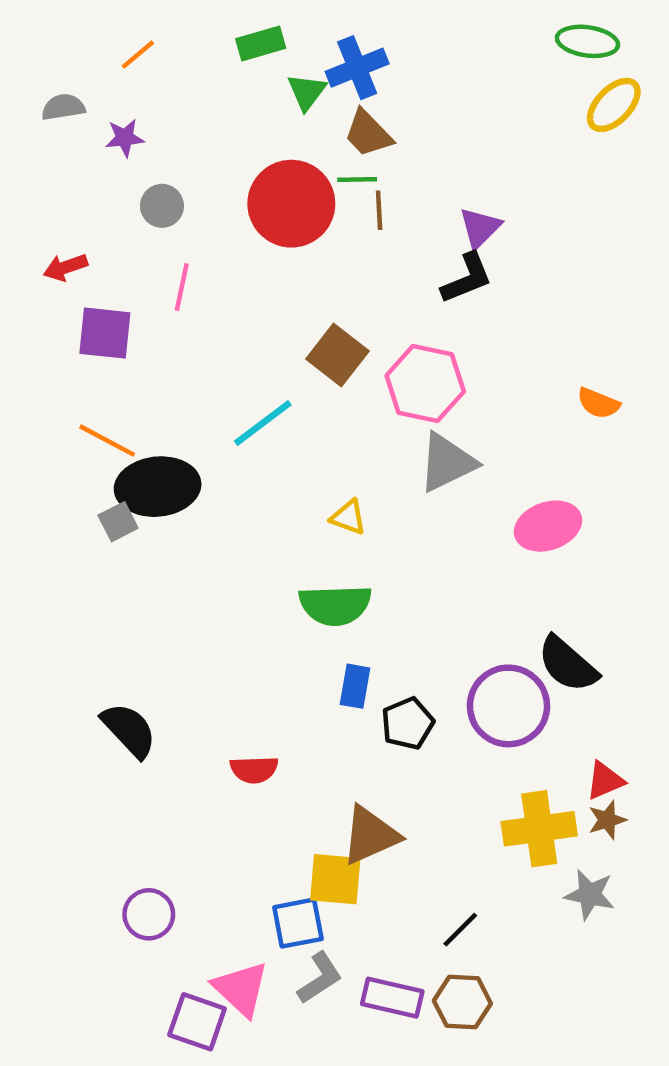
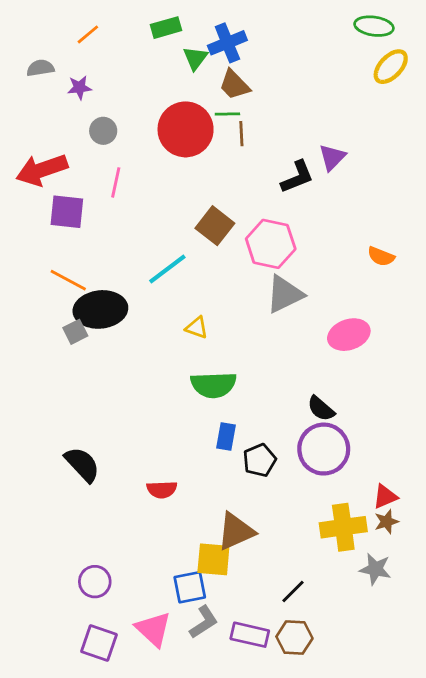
purple triangle: (480, 228) -> (332, 157), moved
red arrow: (65, 267) -> (42, 170), size x1.8
yellow triangle: (348, 517) -> (197, 328), moved
black semicircle: (568, 664) -> (321, 409), moved, size x0.7
purple square: (197, 1022) -> (99, 643), moved

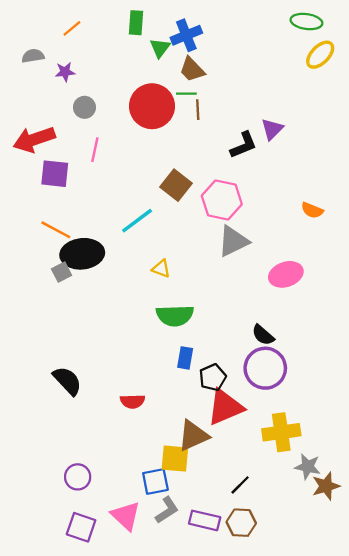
green rectangle: (166, 28) -> (136, 23), turned -70
red triangle: (385, 497) -> (225, 407), moved, size x1.8
brown star: (387, 522) -> (326, 486), moved, size x1.4

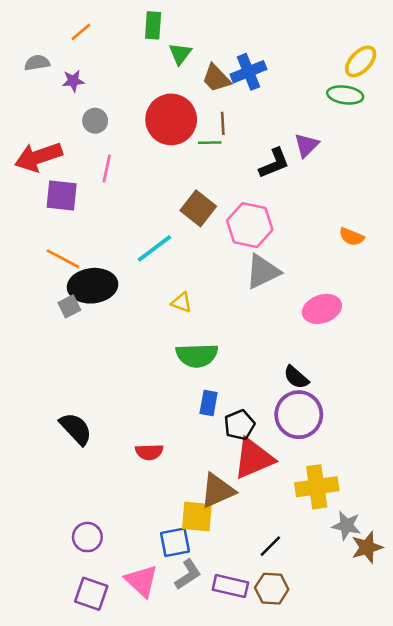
green ellipse: (306, 22) -> (345, 95), moved
blue cross: (186, 35) -> (248, 72), moved
green line: (186, 94) -> (210, 143), moved

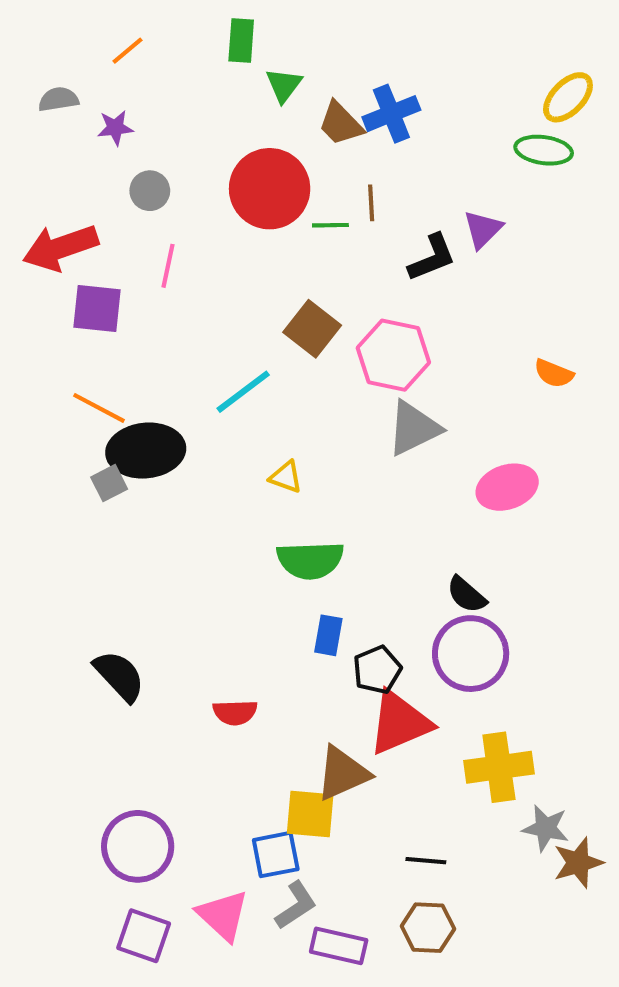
brown line: (223, 123) -> (371, 203), moved
purple circle: (87, 537) -> (138, 846), size x1.5
black line: (270, 546) -> (426, 861), turned 50
purple rectangle: (230, 586) -> (339, 946), moved

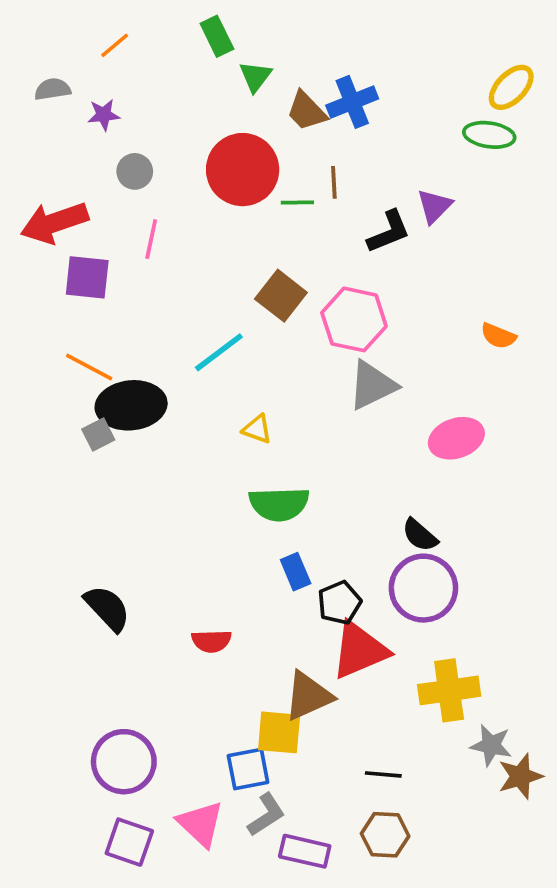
green rectangle: (241, 40) -> (217, 36), turned -30
blue rectangle: (328, 635) -> (296, 572), turned -33

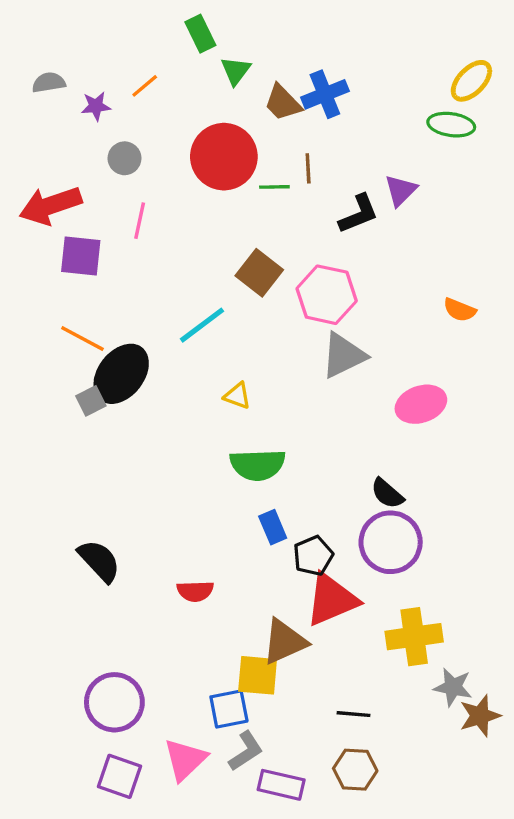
orange line: (115, 45) -> (145, 86), moved
black ellipse: (131, 405) -> (121, 374), turned -46
pink triangle: (201, 824) -> (185, 760), turned 33

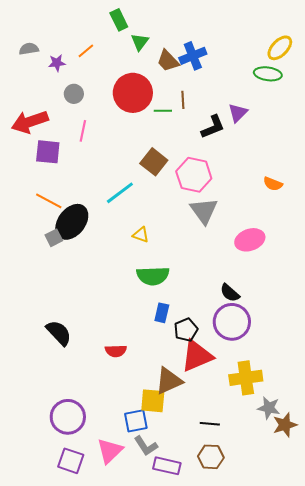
gray triangle: (343, 355) -> (204, 211), turned -40
blue rectangle: (273, 527) -> (162, 313), turned 36
gray L-shape: (246, 751) -> (146, 446), turned 90

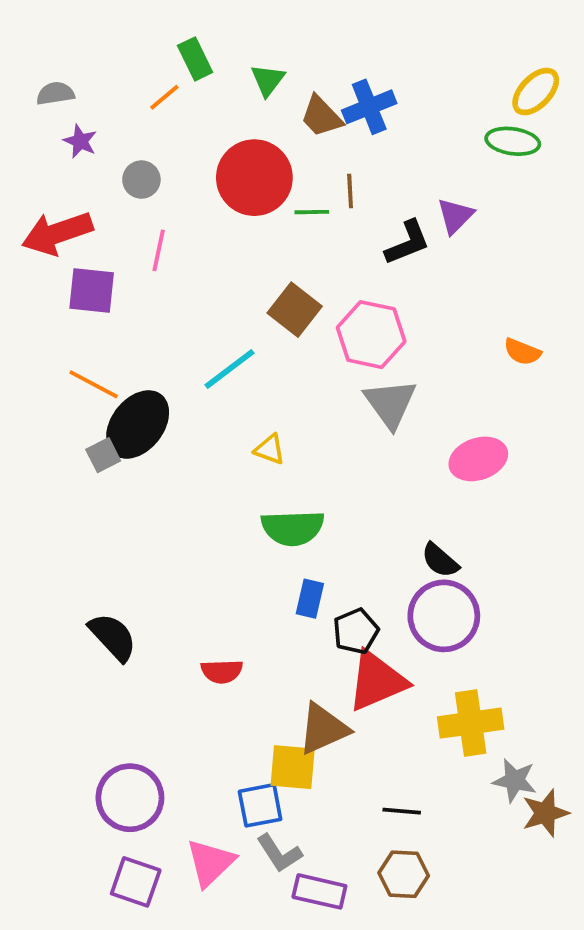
green rectangle: (119, 20) -> (195, 59), moved
purple star: (57, 63) -> (80, 141), moved, turned 30

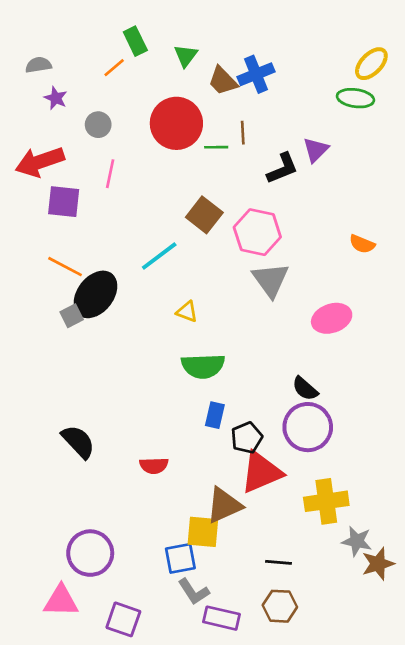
pink triangle: (210, 863) -> (61, 601), moved, turned 45
purple square: (136, 882) -> (123, 619), moved

